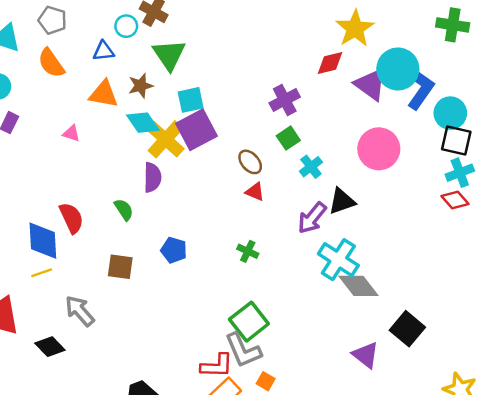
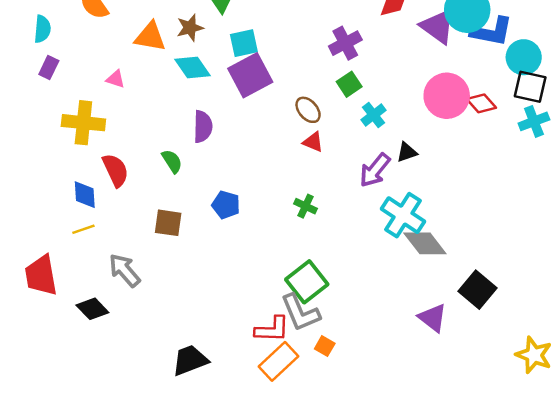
blue L-shape: (421, 89) -> (492, 32), turned 66
yellow cross: (166, 139) -> (83, 123), moved, turned -36
red diamond: (455, 200) -> (481, 103), moved
black triangle: (342, 201) -> (407, 152), size x0.7
blue diamond: (43, 241) -> (85, 195), size x0.7

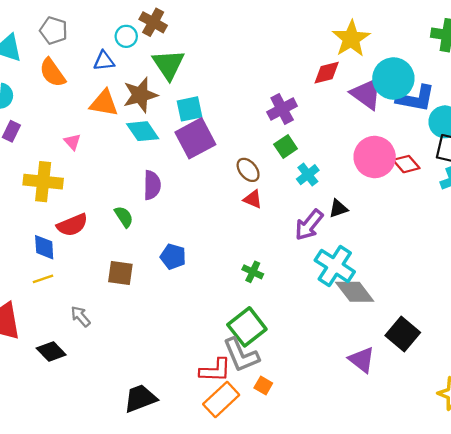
brown star: (190, 28) -> (140, 95), size x1.4
pink triangle: (116, 79) -> (72, 142), turned 30
red semicircle: (116, 170) -> (72, 225), turned 92
green cross: (305, 206) -> (253, 272), moved
gray arrow: (125, 270) -> (81, 316), size x0.7

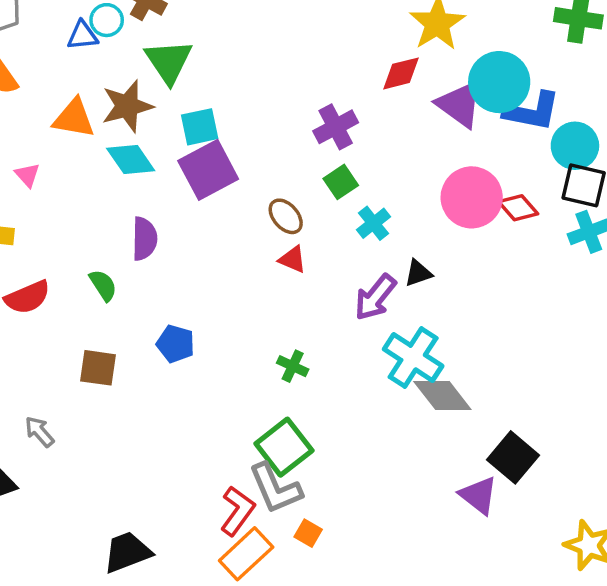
blue triangle: (104, 61) -> (82, 36), moved
purple triangle: (362, 360) -> (479, 495), moved
red L-shape: (215, 370) -> (237, 511), turned -56

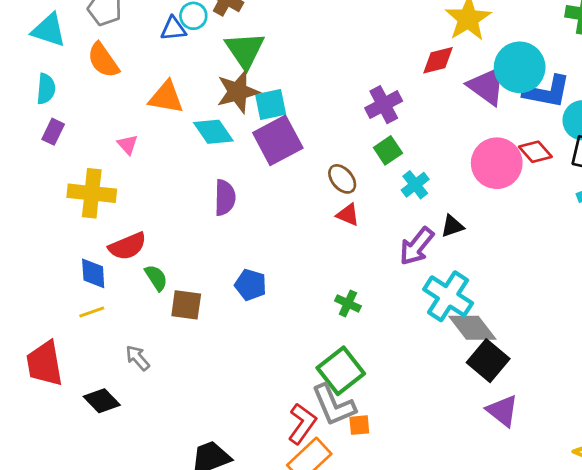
brown star: (127, 106) -> (238, 92), moved
red diamond: (518, 208) -> (535, 152), moved
green semicircle: (103, 285) -> (156, 278), moved
black square: (513, 457) -> (488, 361), moved
orange square: (308, 533) -> (359, 425), moved, turned -35

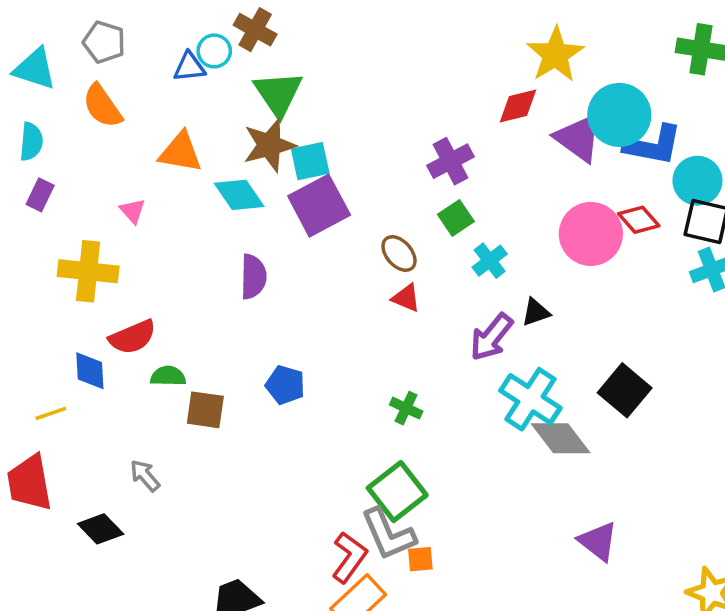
green semicircle: (156, 278) -> (168, 376), turned -56
yellow line: (92, 312) -> (51, 413), moved
black square: (488, 361) -> (625, 390), moved

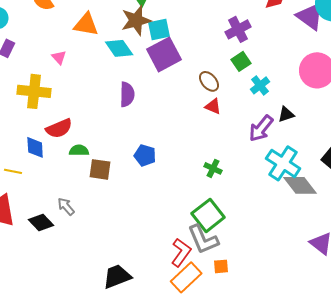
yellow line: (51, 413) -> (13, 171), turned 30
black diamond: (101, 529) -> (41, 222), moved
orange square: (420, 559) -> (221, 266), moved

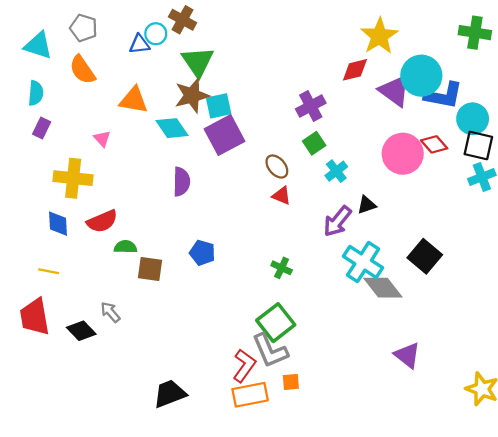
blue diamond: (35, 147) -> (58, 224), moved
orange rectangle: (186, 277) -> (250, 395), turned 32

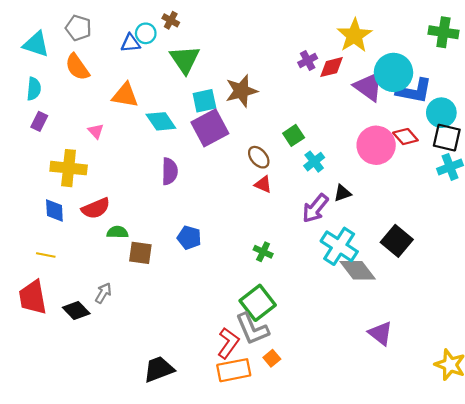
brown cross: (183, 20) -> (171, 20), size x0.7
brown star: (192, 95) -> (241, 91), moved
purple cross: (311, 106) -> (308, 60), moved, size x0.7
gray arrow: (110, 312) -> (103, 293), turned 72
orange square: (291, 382) -> (272, 358), turned -35

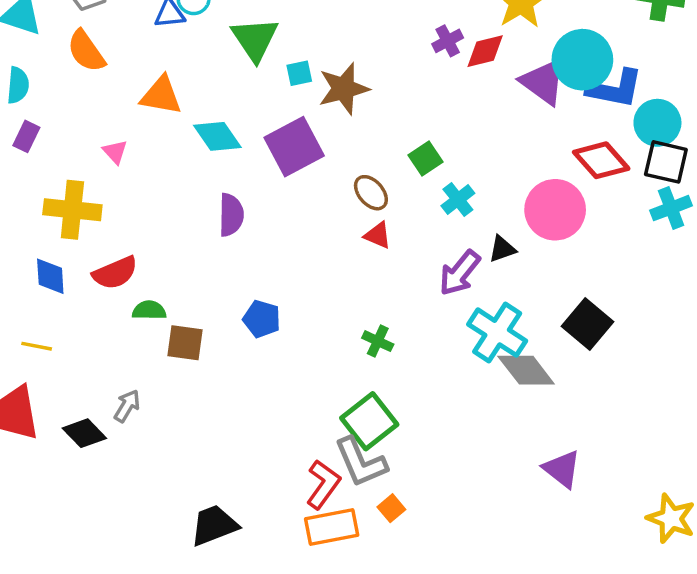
cyan square: (204, 101) -> (299, 73), moved, size x0.7
red diamond: (405, 137) -> (601, 160), size x1.4
pink circle: (376, 145) -> (555, 210), moved

